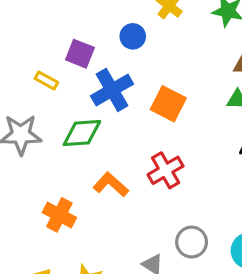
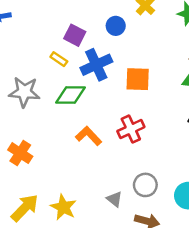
yellow rectangle: (46, 81) -> (59, 59), moved
orange square: (168, 104) -> (138, 79), turned -30
orange cross: (59, 215) -> (20, 153), moved

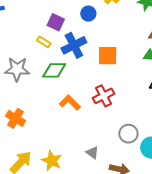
gray circle: (145, 185) -> (128, 134), moved

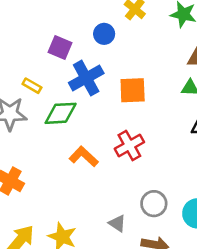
yellow rectangle: (44, 42) -> (32, 86), moved
gray circle: (128, 134) -> (154, 204), moved

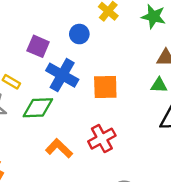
blue cross: (86, 78) -> (62, 75), turned -32

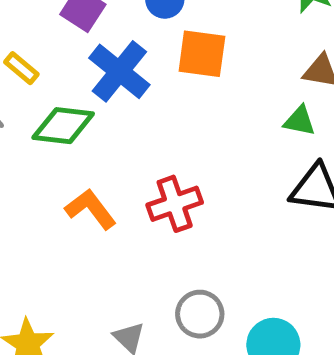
orange square: (105, 87) -> (202, 54), moved

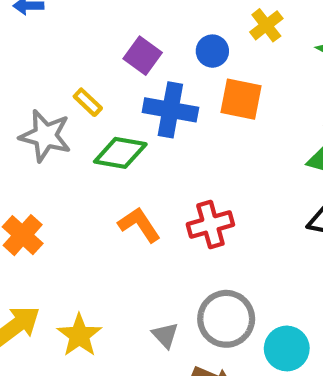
blue cross: (119, 71) -> (170, 110), turned -32
gray circle: (200, 314) -> (226, 319), size x1.4

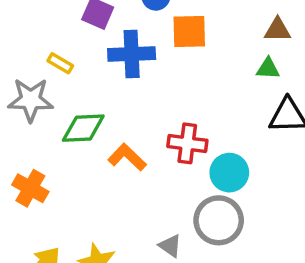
green diamond: (120, 153) -> (83, 128), moved
red cross: (210, 224) -> (187, 143), turned 36
cyan circle: (287, 348) -> (229, 173), moved

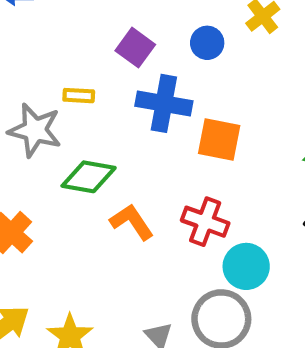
orange square: (189, 31) -> (219, 140), moved
yellow rectangle: (60, 63) -> (79, 96), turned -40

